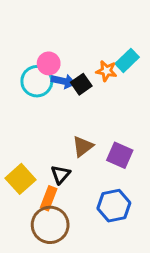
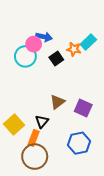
blue arrow: (63, 81) -> (44, 37), moved

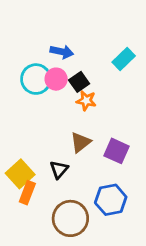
pink circle: (34, 44) -> (56, 79), moved
orange star: (74, 49) -> (86, 101), moved
orange rectangle: (34, 138) -> (27, 193), moved
brown circle: (35, 157) -> (70, 218), moved

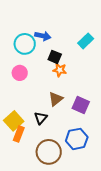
cyan circle: (36, 79) -> (25, 44), moved
pink circle: (56, 79) -> (20, 73), moved
black square: (79, 82) -> (55, 57), turned -32

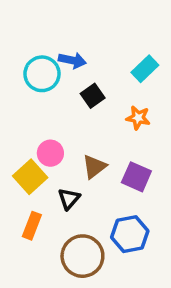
black square: (55, 57) -> (93, 96), turned 32
orange star: (60, 70) -> (138, 118), moved
pink circle: (20, 73) -> (50, 153), moved
yellow square: (14, 121) -> (30, 177), moved

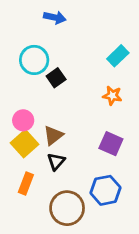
blue arrow: (72, 60) -> (55, 17), moved
black square: (93, 96) -> (56, 78), moved
pink circle: (50, 153) -> (23, 120), moved
brown triangle: (94, 167) -> (53, 135), moved

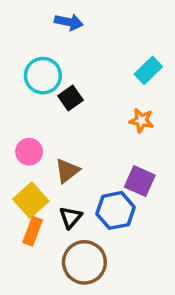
yellow square: (25, 144) -> (31, 200), moved
black triangle: (56, 161) -> (71, 217), moved
blue hexagon: (105, 190) -> (116, 210), moved

